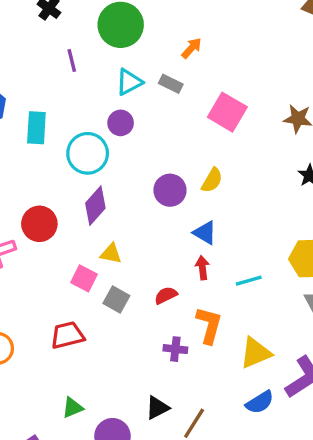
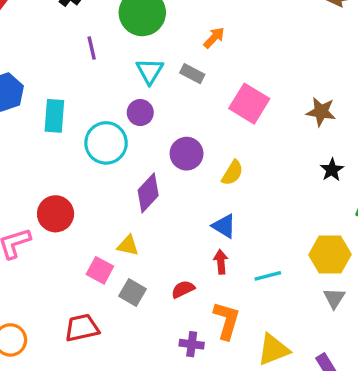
cyan triangle: (129, 82) -> (150, 71), turned -32
purple circle: (170, 190) -> (187, 154), moved
purple diamond: (95, 206) -> (148, 193), moved

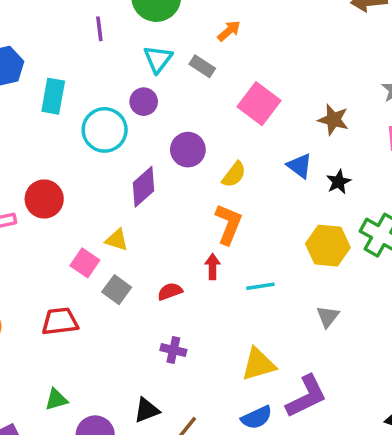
blue triangle: (224, 226) -> (300, 166), moved
yellow hexagon: (330, 255) -> (328, 246), moved
orange L-shape: (227, 320) -> (229, 224), moved

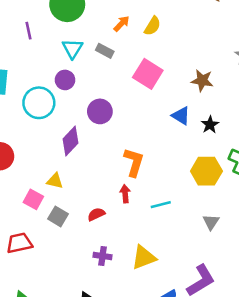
yellow semicircle: (234, 174) -> (152, 26), moved
yellow triangle: (258, 364) -> (144, 257), moved

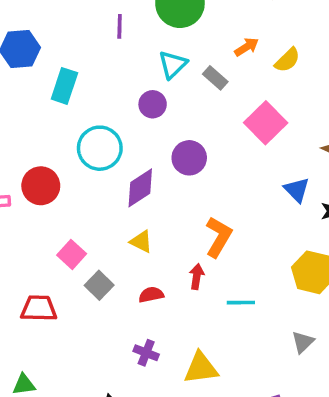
cyan circle: (39, 103) -> (100, 148), moved
yellow triangle: (55, 181) -> (141, 242), moved

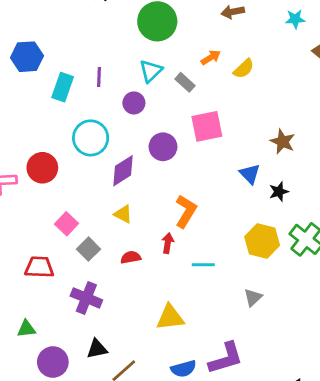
purple line: (120, 26) -> (99, 77), moved
pink square: (266, 123) -> (207, 126), moved, turned 32
purple cross: (146, 353) -> (86, 298), moved, size x1.5

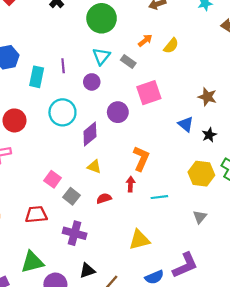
red circle: (42, 168) -> (14, 120), moved
green triangle: (26, 329) -> (32, 262), size x1.6

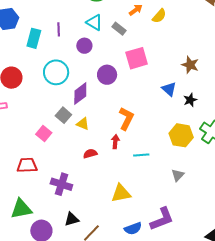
cyan triangle: (101, 56) -> (94, 22), turned -42
gray square: (71, 196) -> (63, 115), moved

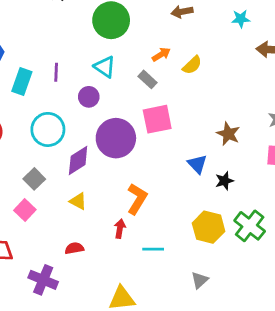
gray rectangle: (119, 29) -> (147, 79), moved
purple circle: (107, 75) -> (116, 138), size x1.5
gray square: (63, 115) -> (34, 179), moved
red semicircle: (90, 154) -> (74, 248), moved

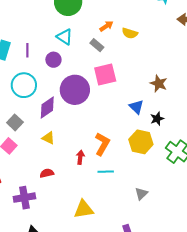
yellow semicircle: (192, 65) -> (130, 33), turned 63
purple line: (56, 72) -> (27, 50), moved
orange L-shape: (137, 199) -> (102, 144), moved
yellow hexagon: (209, 227) -> (141, 142), moved
purple cross: (43, 280) -> (24, 198), turned -30

